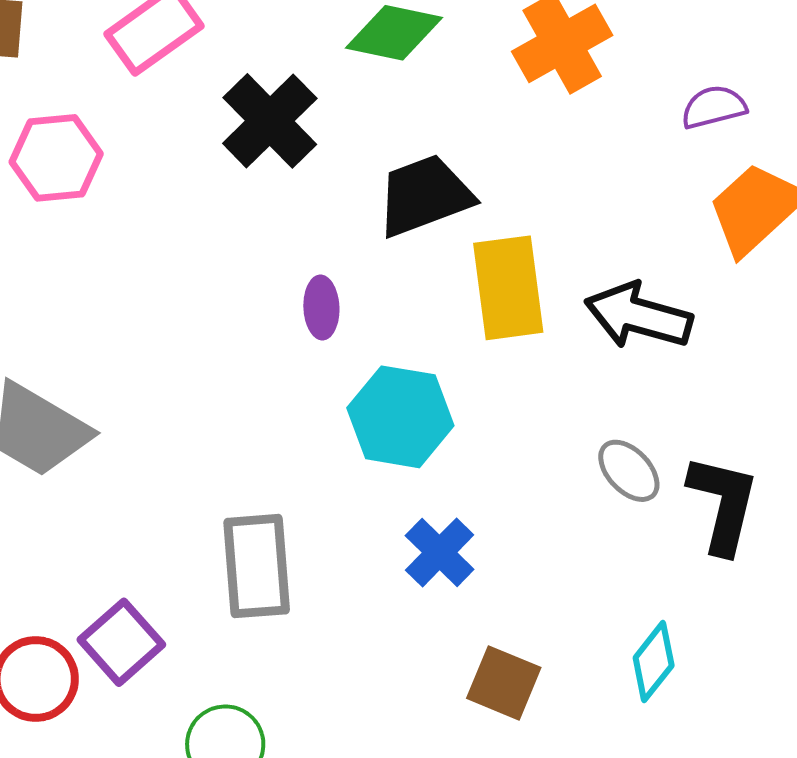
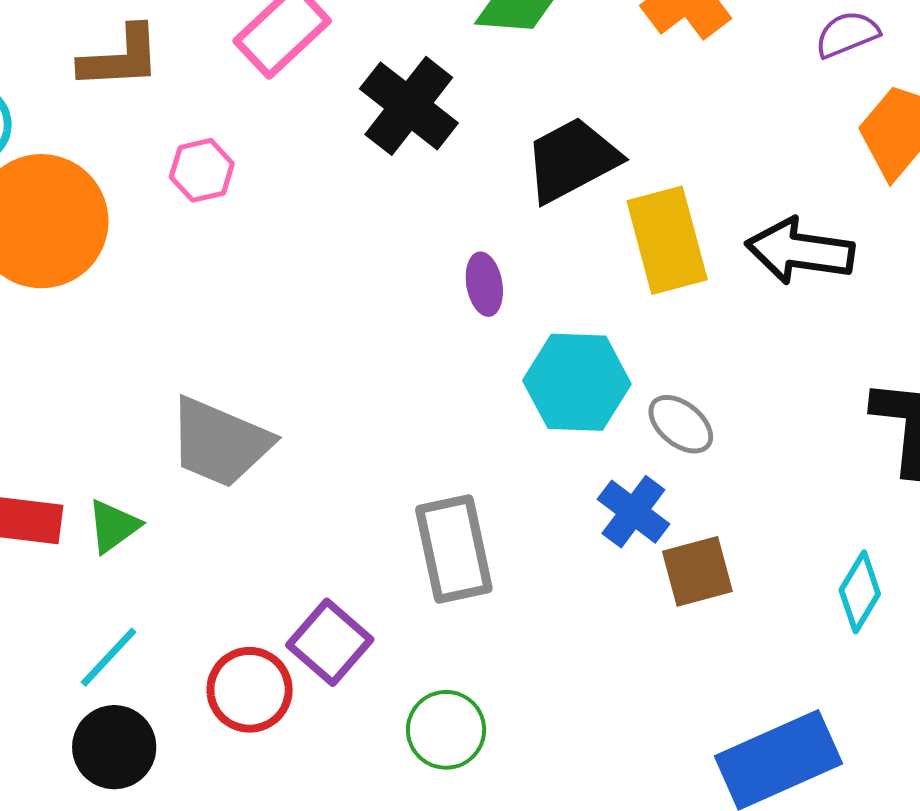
pink hexagon: (56, 158) -> (202, 170), size x0.7
gray ellipse: (629, 471) -> (681, 424), moved
brown square: (504, 683) -> (697, 571), moved, turned -30

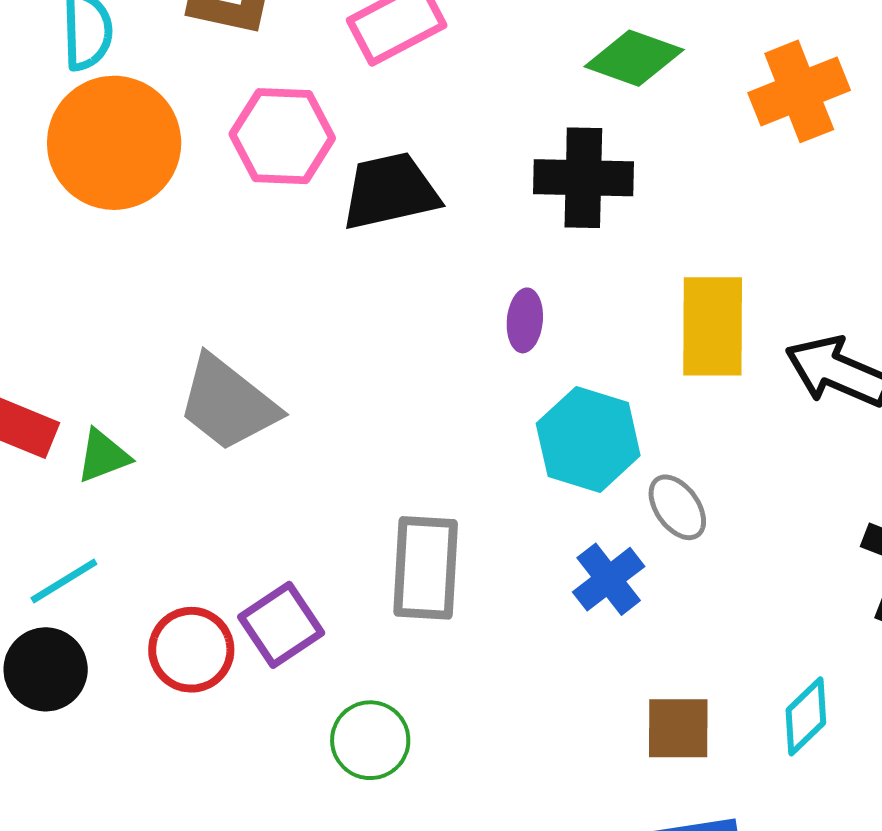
black cross: (409, 106) -> (583, 178), moved, turned 38
black trapezoid: (572, 160) -> (390, 191), moved
pink hexagon: (202, 170) -> (282, 136), size x1.6
brown square: (697, 571) -> (678, 728), moved

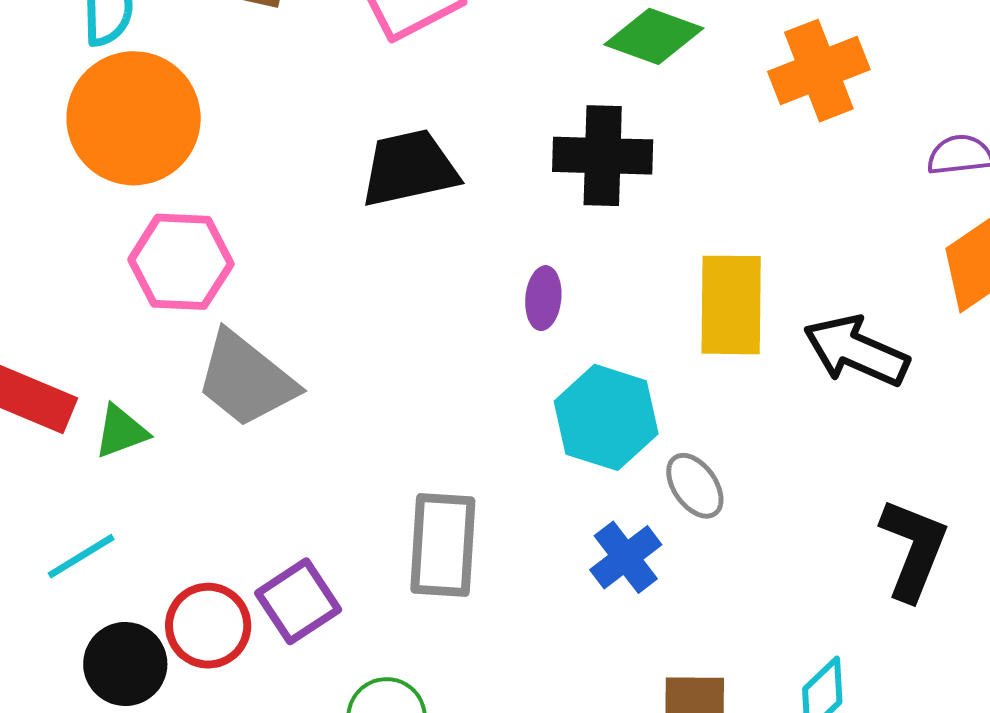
pink hexagon: (282, 136) -> (181, 262), moved
black circle: (46, 669) -> (125, 664), moved

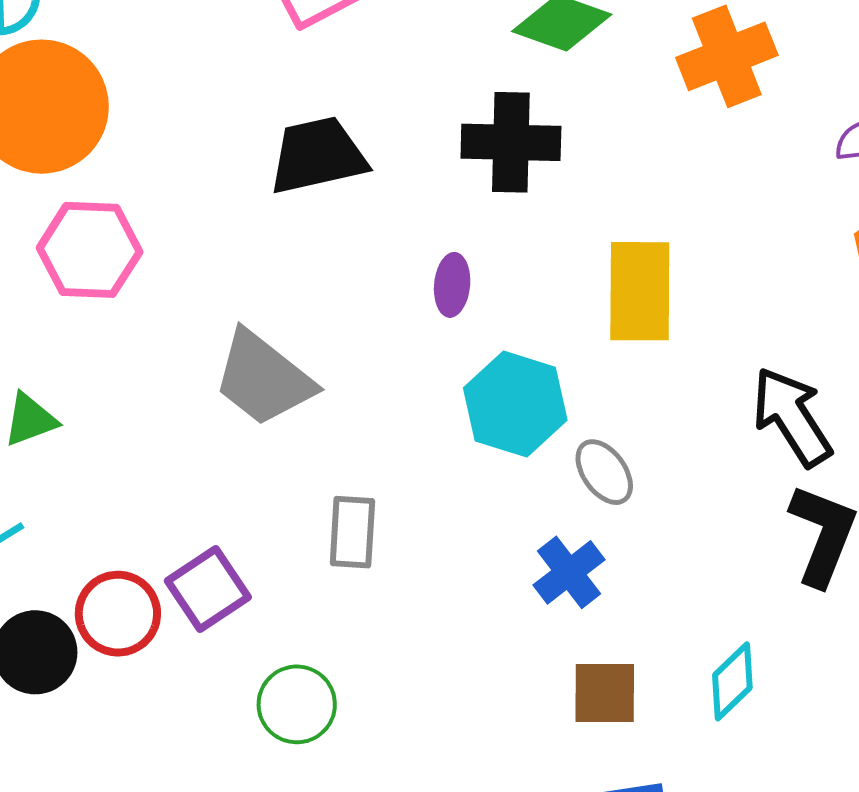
black arrow: (856, 351) -> (792, 417), moved, turned 34
gray trapezoid: (246, 379) -> (263, 378), moved
gray rectangle: (443, 545) -> (352, 532), size x0.7
blue cross: (626, 557) -> (569, 572), moved

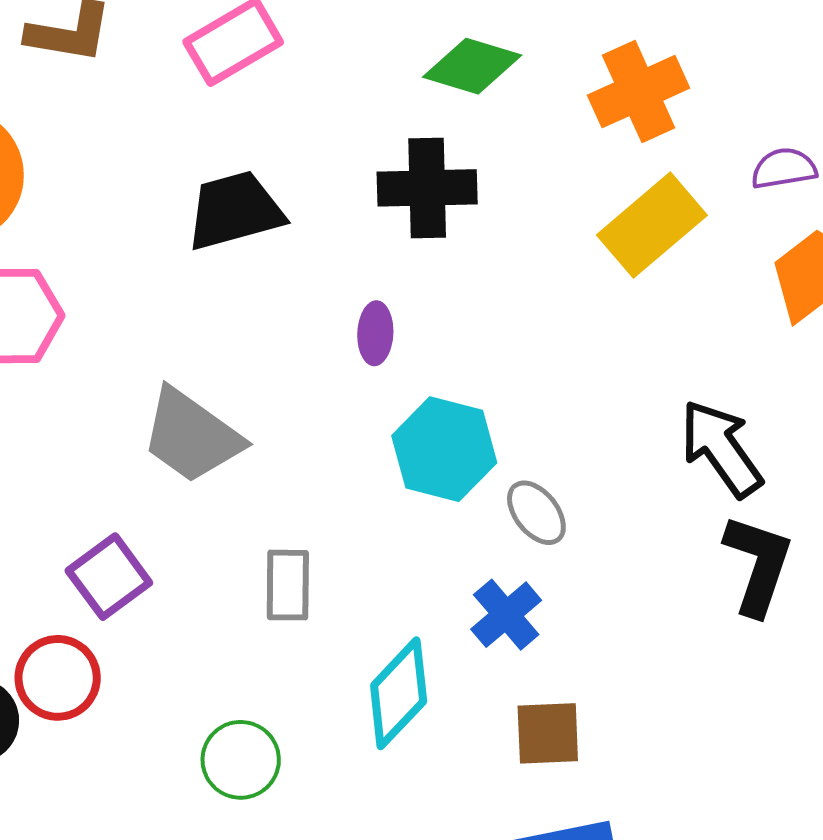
yellow rectangle: (640, 291) -> (652, 225), moved, turned 52
purple square: (208, 589) -> (109, 577), moved
cyan diamond: (732, 681) -> (399, 693), moved, size x1.4

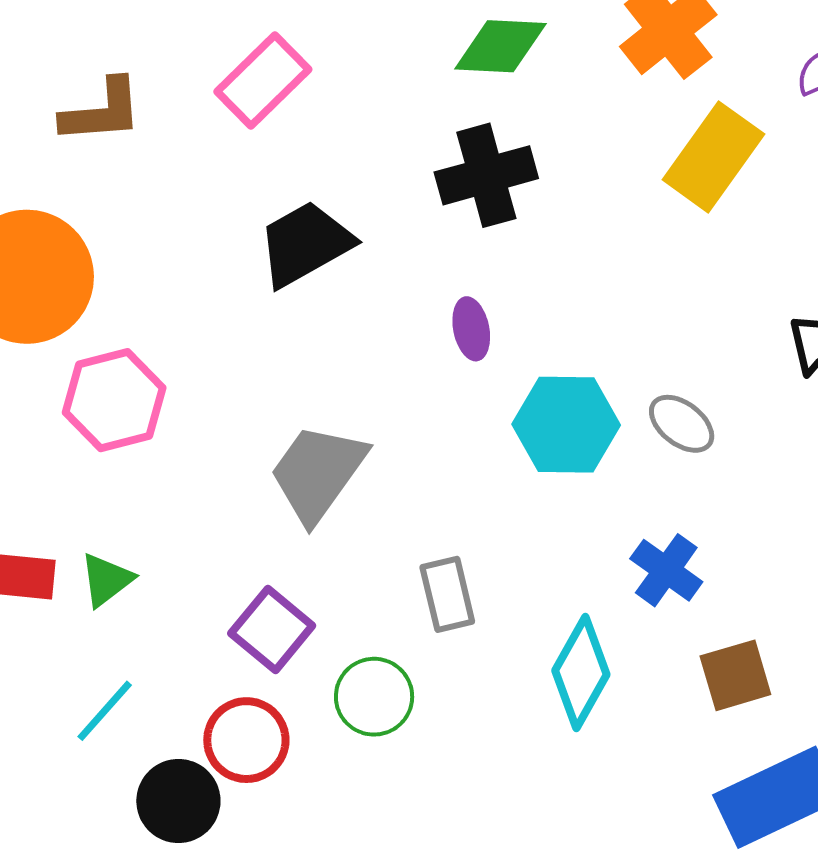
gray trapezoid: (192, 436) -> (318, 473), turned 104
gray ellipse: (536, 513) -> (682, 424), moved
green circle: (241, 760) -> (374, 697), moved

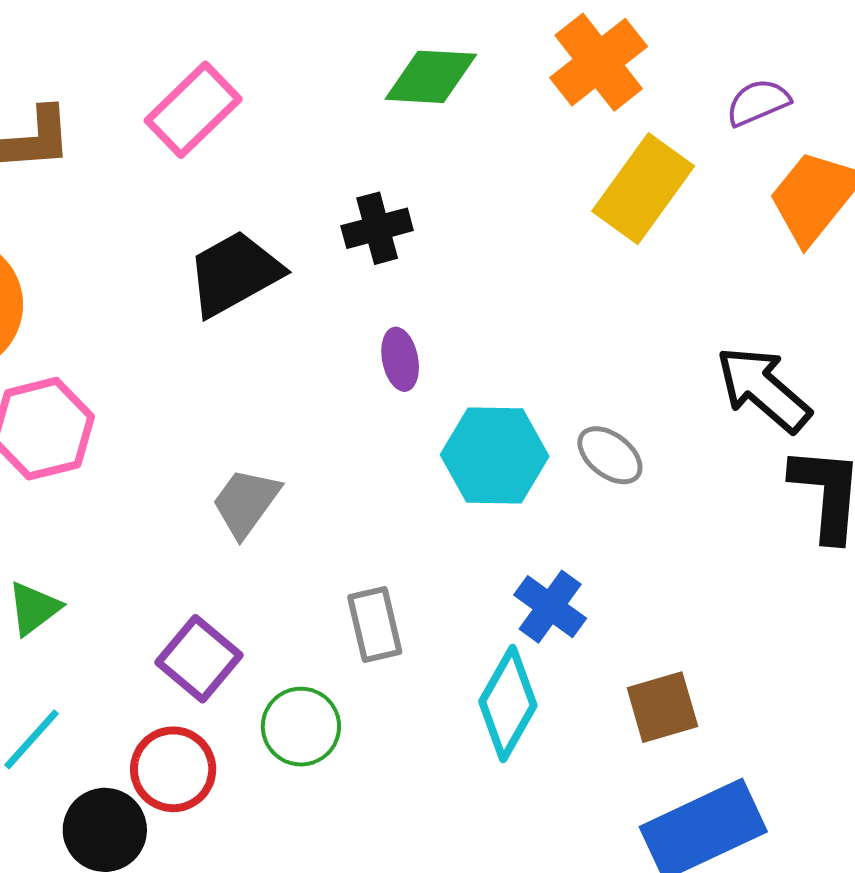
black cross: (486, 175) -> (377, 228), moved, size x0.7
gray trapezoid: (318, 473) -> (246, 502), size x0.7
blue cross: (666, 570) -> (550, 607), moved

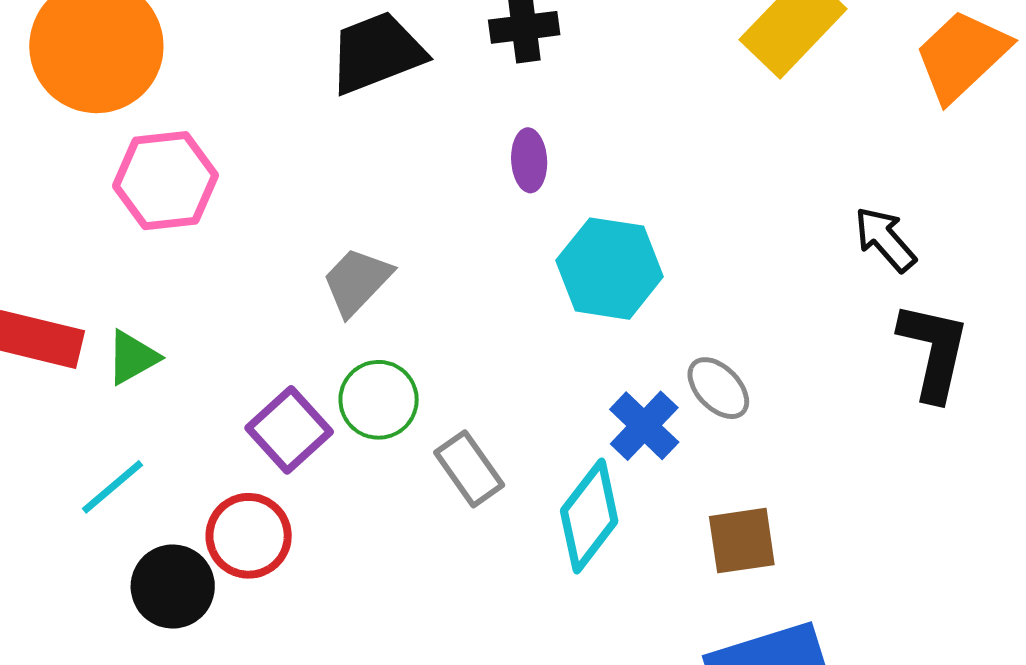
black arrow: (763, 389) -> (885, 239), size x0.7
gray ellipse: (610, 455) -> (718, 388), moved
gray rectangle: (375, 625) -> (469, 469), moved, turned -30
green circle: (301, 727) -> (379, 400), moved

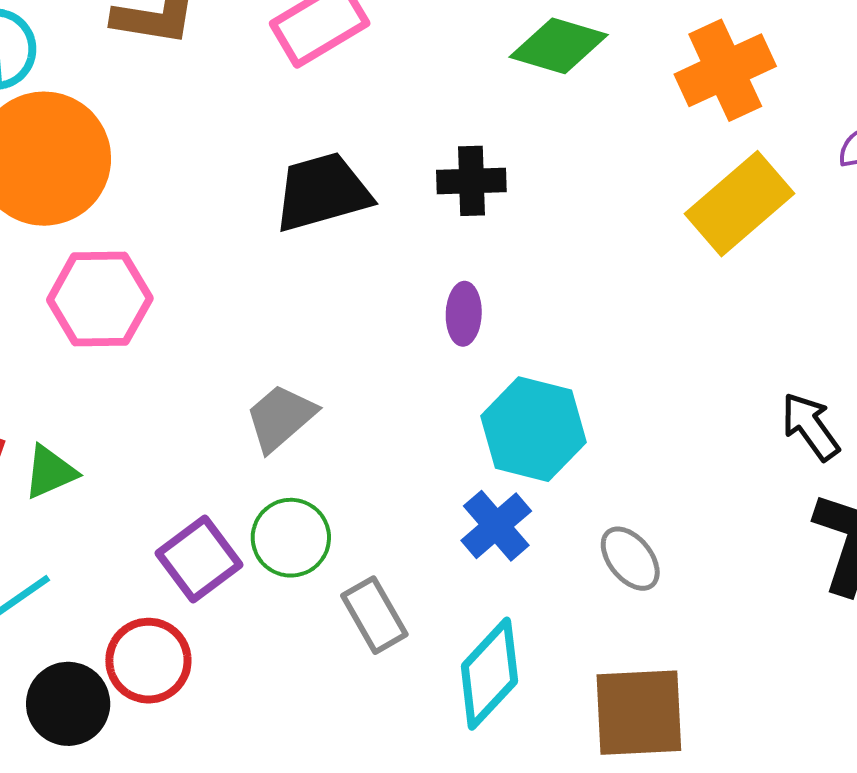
blue cross: (644, 426) -> (496, 526), moved
brown square: (742, 541) -> (639, 713), size x1.4

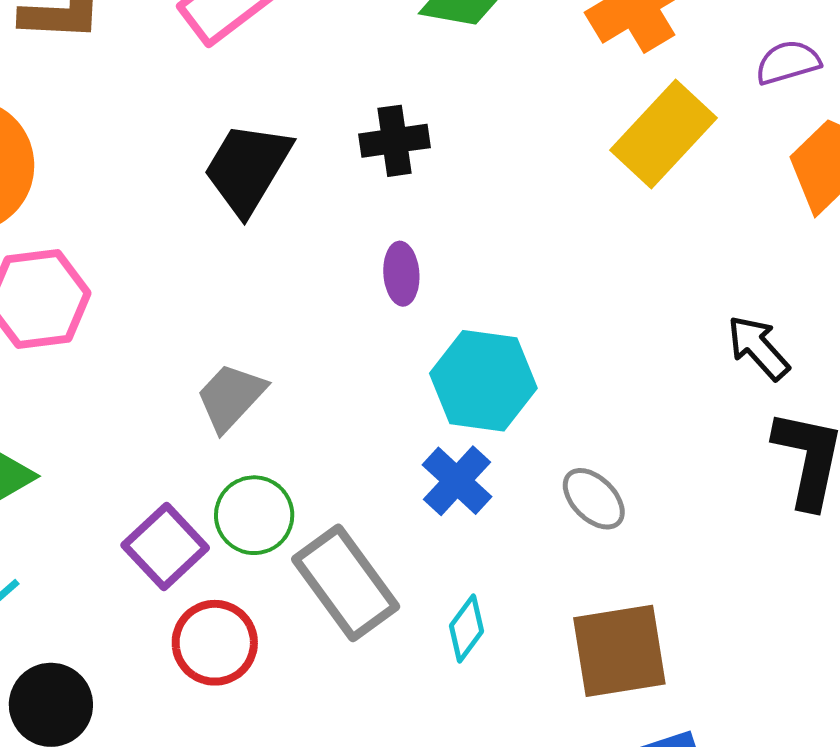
black trapezoid: (322, 192) -> (247, 168), turned -37
gray rectangle: (374, 615) -> (346, 583), size x1.5
red circle: (148, 661) -> (215, 643), moved
cyan diamond: (489, 674) -> (466, 629), size x0.6

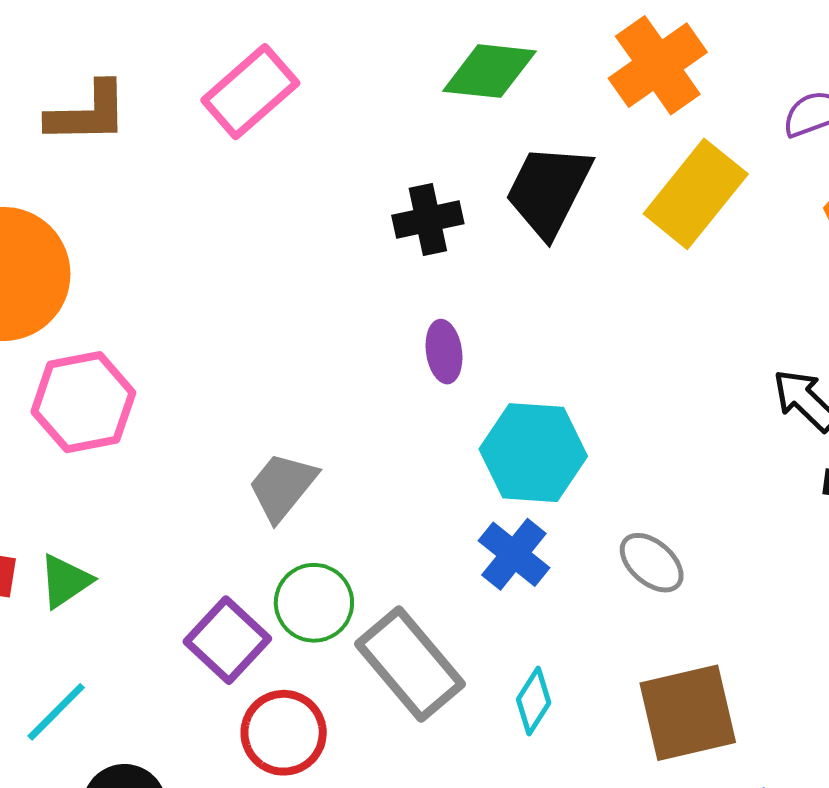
black trapezoid: (247, 168) -> (548, 191), moved

